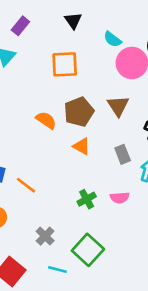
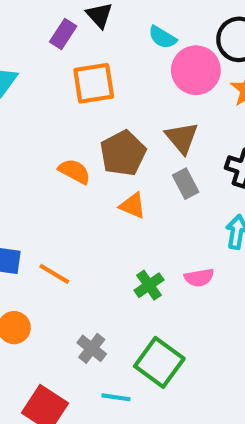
purple rectangle: (20, 26) -> (63, 34), moved
gray rectangle: (123, 154) -> (186, 184), moved

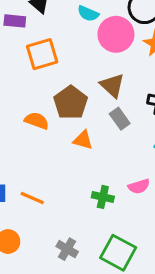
purple rectangle: (63, 34) -> (15, 21), turned 70
green cross: (149, 285) -> (103, 197), turned -35

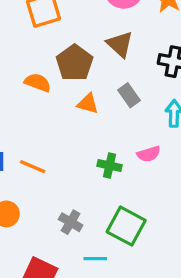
gray rectangle: (120, 119) -> (129, 95), moved

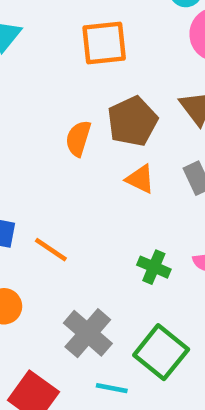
orange semicircle: (38, 83) -> (78, 138), turned -104
gray cross: (71, 222) -> (88, 333), size x1.5

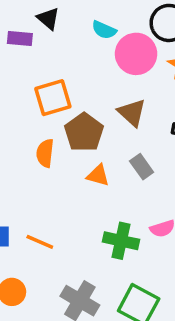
orange square: (104, 43) -> (53, 98), moved
green cross: (154, 267) -> (121, 241), size x1.4

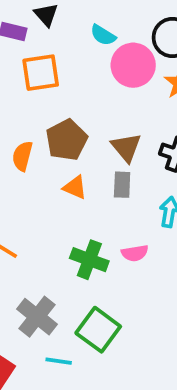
orange square: (53, 98) -> (41, 73), moved
brown triangle: (132, 113) -> (126, 147), moved
gray rectangle: (142, 167) -> (122, 185), turned 30

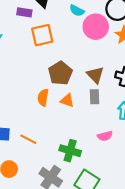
orange semicircle: (22, 156) -> (43, 97), moved
green cross: (89, 260) -> (70, 151), moved

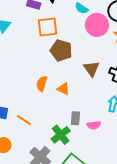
brown pentagon: (60, 73) -> (61, 50), moved, turned -30
gray rectangle: (95, 97) -> (75, 118), moved
green cross: (70, 151) -> (61, 135), turned 30

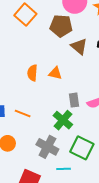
orange square: (47, 27) -> (25, 15), turned -30
brown pentagon: (61, 50) -> (61, 26), moved

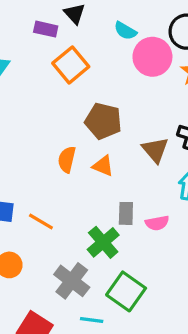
brown pentagon: (61, 26) -> (103, 121), moved
brown triangle: (79, 47) -> (155, 150), moved

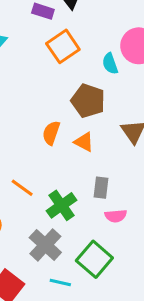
cyan semicircle: (125, 31) -> (110, 64), moved, turned 35
pink semicircle: (157, 223) -> (116, 216), moved
green cross: (103, 242) -> (61, 205), moved

